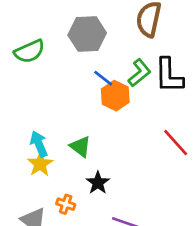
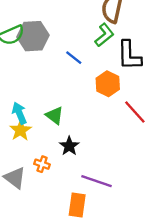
gray hexagon: (87, 34) -> (33, 36), moved
green L-shape: (139, 73) -> (104, 35), moved
orange hexagon: (115, 96) -> (108, 84), moved

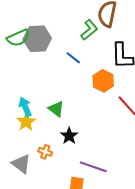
green L-shape: (104, 35) -> (89, 30), moved

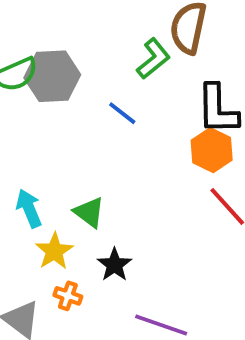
orange hexagon: (103, 81) -> (212, 150), moved
yellow star: (26, 122) -> (54, 251), moved

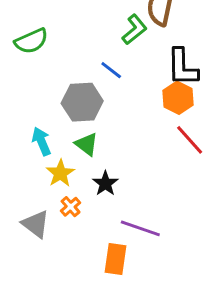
gray hexagon: (52, 76) -> (82, 102), moved
orange cross: (68, 296) -> (71, 207), turned 30

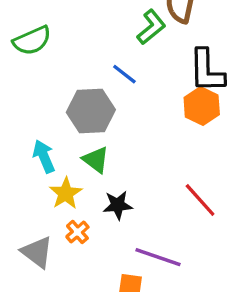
red line: (190, 140) -> (200, 200), moved
black star: (105, 183) -> (118, 205), turned 30

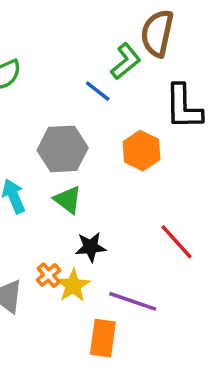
blue line: (124, 74) -> (98, 91), moved
orange hexagon: (202, 106) -> (141, 151), moved
yellow star: (66, 193) -> (73, 286), moved

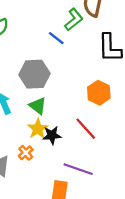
orange hexagon: (141, 151) -> (99, 93), moved
red line: (176, 242) -> (86, 129), moved
yellow star: (73, 286) -> (38, 129), moved

